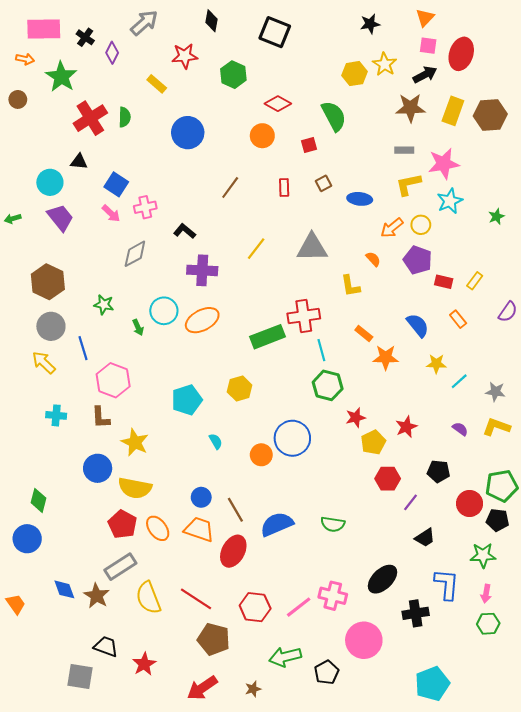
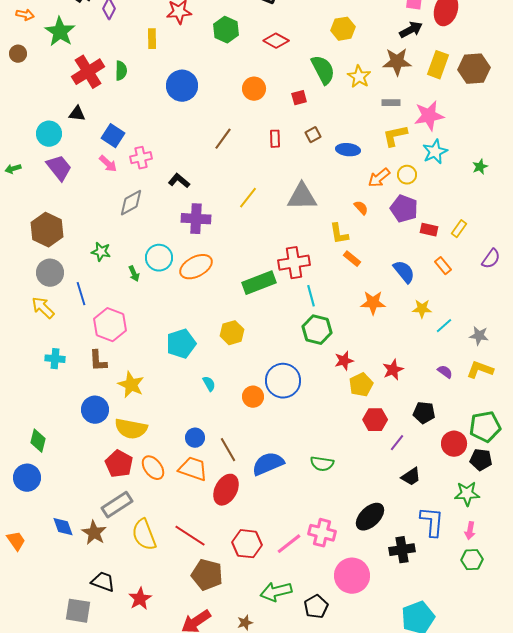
yellow star: (385, 64) -> (359, 77), moved
yellow rectangle: (157, 84) -> (152, 39), turned 48
red diamond: (278, 104) -> (276, 41), moved
orange rectangle: (364, 334) -> (352, 259), moved

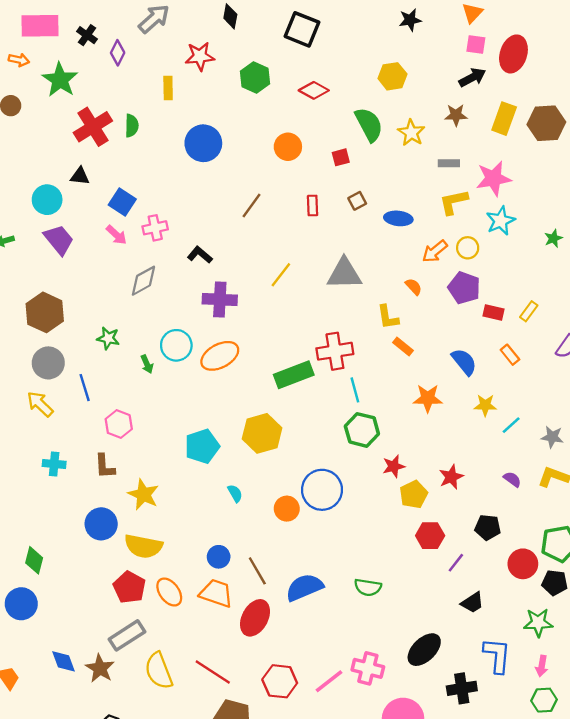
brown star: (397, 62) -> (456, 115), size x0.7
pink hexagon: (110, 325) -> (119, 424), size x0.7
yellow hexagon: (232, 333) -> (262, 433), size x1.4

